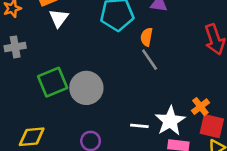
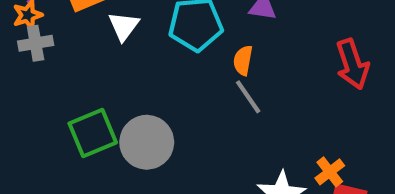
white triangle: (59, 18) -> (124, 26), moved
gray cross: (15, 47) -> (36, 43), moved

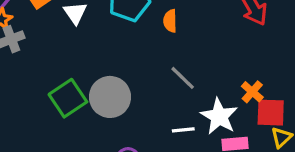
gray line: (248, 97) -> (183, 78), moved

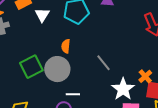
orange semicircle: (170, 21) -> (66, 46), moved
white line: (183, 130) -> (73, 94), moved

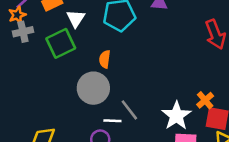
gray line: (103, 63) -> (129, 110), moved
green square: (31, 67) -> (61, 43), moved

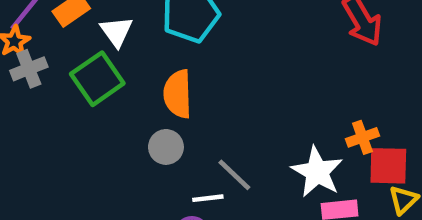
orange semicircle: (105, 59) -> (178, 94), size x1.5
gray circle: (93, 88) -> (166, 147), size x0.6
orange cross: (205, 100) -> (362, 137), turned 30

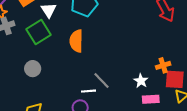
gray circle: (166, 147) -> (33, 69), moved
white star: (317, 172) -> (141, 81), size x0.6

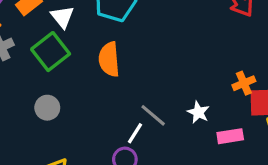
white star: (141, 81) -> (198, 112), moved
white line: (88, 91) -> (135, 133), turned -48

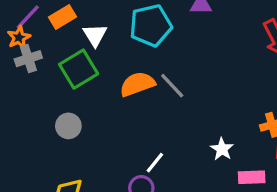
orange semicircle: (109, 59) -> (137, 84), turned 68
gray line: (153, 115) -> (172, 86), moved

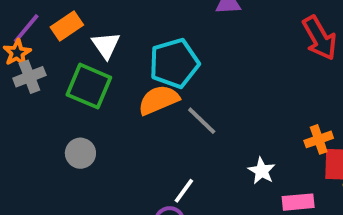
cyan pentagon: (151, 25) -> (174, 63), moved
green square: (79, 69) -> (89, 86), turned -33
gray line: (172, 86) -> (202, 121), moved

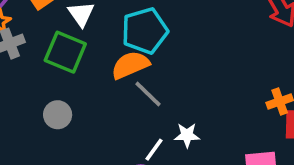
gray line: (202, 121) -> (148, 94), moved
white star: (262, 171) -> (187, 135), moved, turned -30

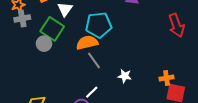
gray circle: (58, 115) -> (44, 44), moved
white star: (187, 135) -> (125, 76), moved

